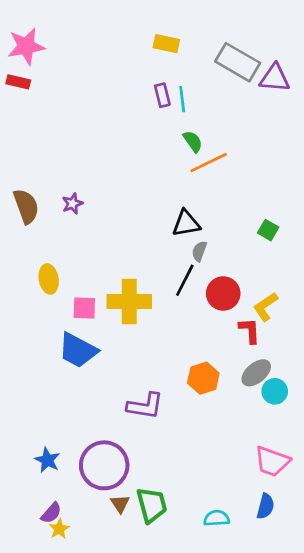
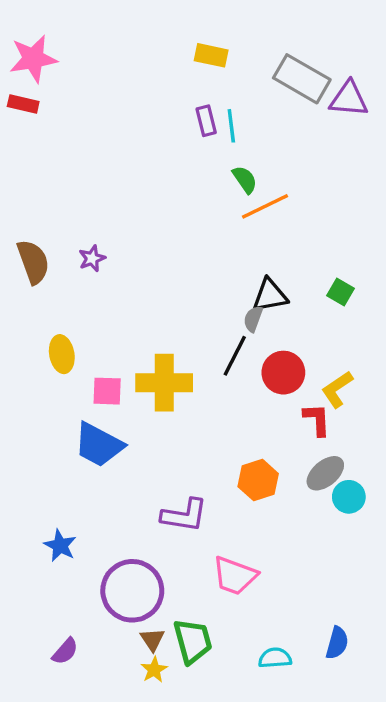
black triangle: (186, 223) -> (270, 295), moved
blue star: (47, 460) -> (60, 545), moved
pink trapezoid: (272, 461) -> (235, 576), moved
yellow star: (59, 529) -> (154, 670), moved

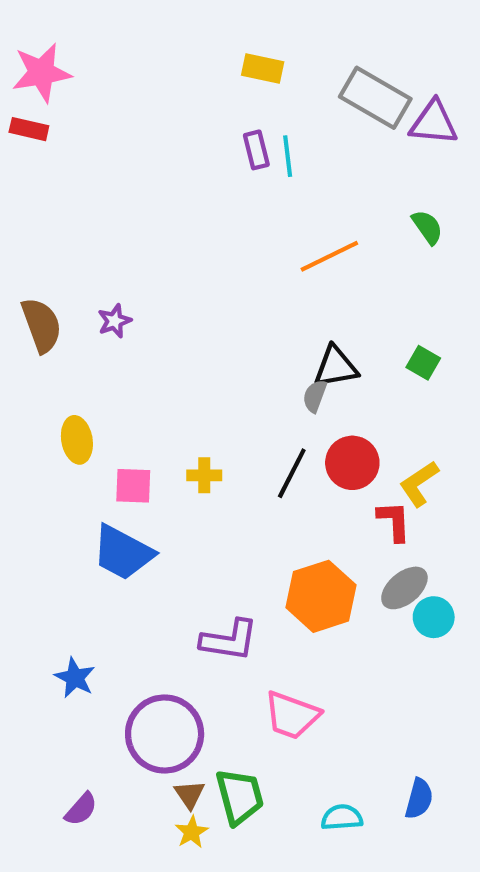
green semicircle: (245, 180) -> (427, 227), moved
black line: (235, 356) -> (292, 473), moved
yellow cross: (164, 383) -> (204, 475), size x0.5
orange hexagon: (258, 480) -> (321, 596), size x1.4

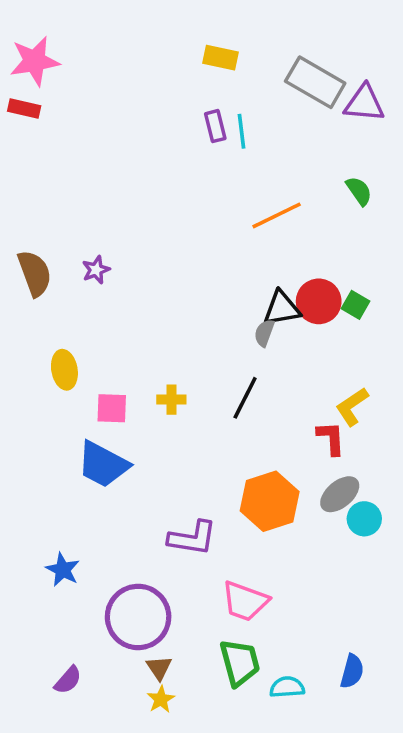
red circle: (352, 463) -> (319, 301), moved
green trapezoid: (240, 797) -> (240, 663), moved

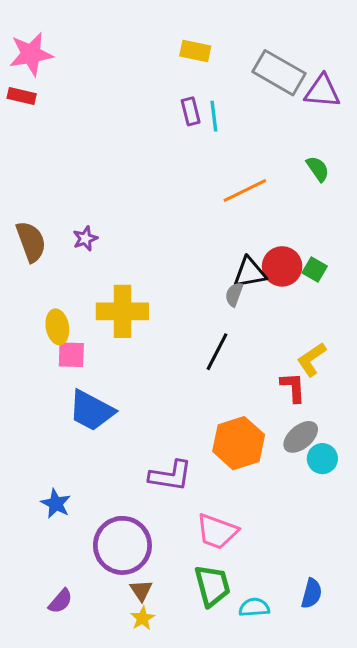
yellow cross: (171, 400) -> (122, 311), moved, size x2.0
pink square: (112, 408) -> (71, 355), moved

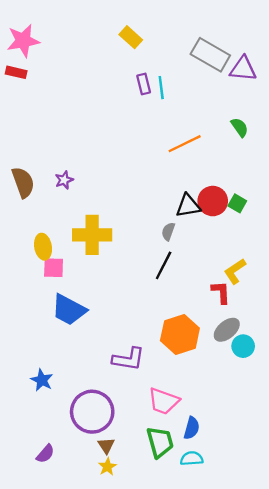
yellow rectangle: (195, 51) -> (131, 37), moved, turned 30
gray semicircle: (234, 294) -> (168, 231), moved
blue semicircle: (312, 593) -> (192, 428), moved

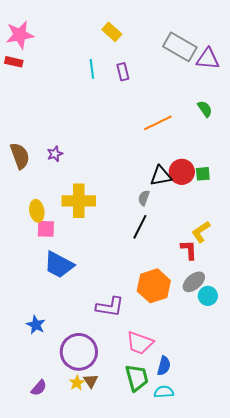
cyan line: (161, 88) -> (92, 69), moved
green square: (237, 203) -> (203, 174), turned -35
yellow star: (107, 467) -> (77, 383), moved

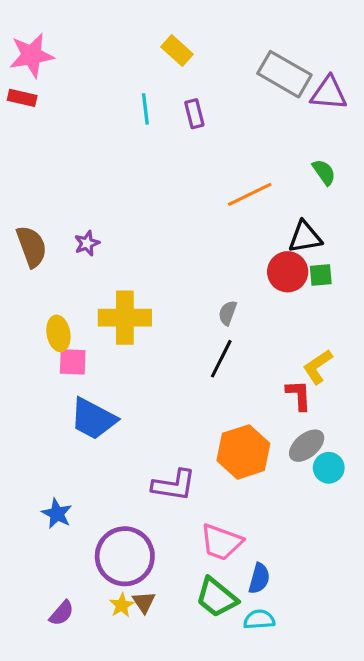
black triangle: (161, 176) -> (305, 237), moved
green trapezoid: (137, 378) -> (217, 597), turned 144

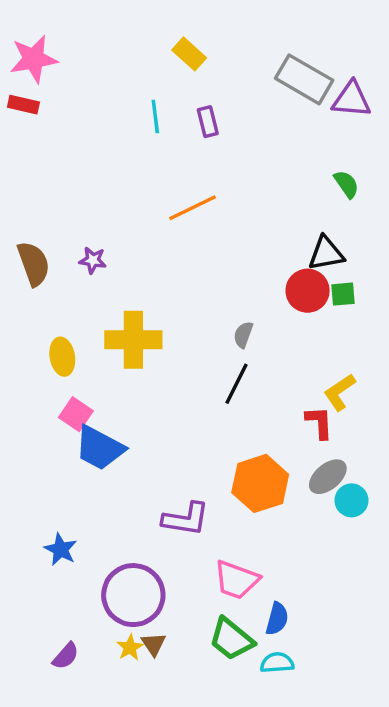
orange line: (250, 194) -> (193, 208), moved
purple star: (87, 243) -> (93, 260), turned 30
pink square: (73, 362) -> (76, 414), moved, turned 32

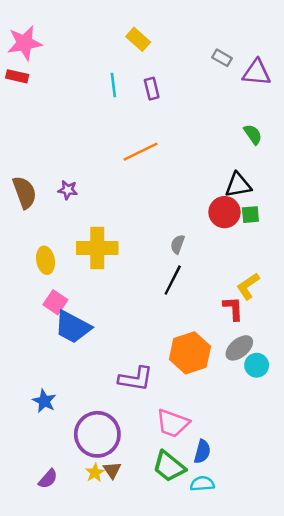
gray rectangle: (304, 79) -> (222, 58), size x0.5

